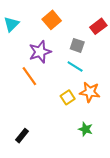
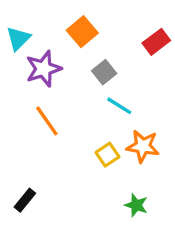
gray square: (77, 45) -> (104, 72), moved, turned 32
purple star: (40, 52) -> (43, 69), moved
black rectangle: (22, 136) -> (25, 200), moved

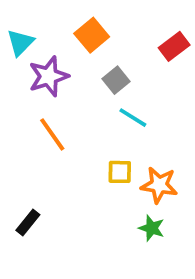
orange star: (143, 146) -> (159, 185), moved
yellow square: (107, 155) -> (120, 172), turned 35

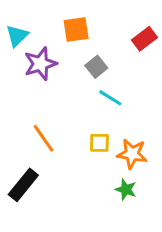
orange square: (92, 35) -> (76, 29), turned 32
orange line: (52, 134) -> (44, 138), moved
black rectangle: (28, 223) -> (23, 185), size x1.5

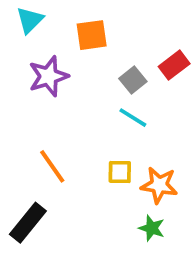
cyan triangle: (17, 36) -> (30, 20), moved
red rectangle: (144, 39) -> (174, 65), moved
gray square: (96, 67) -> (133, 80), moved

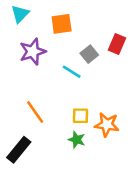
red rectangle: (174, 65) -> (117, 44), turned -30
cyan line: (133, 118) -> (72, 72), moved
green star: (152, 228) -> (77, 140), moved

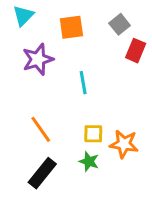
gray square: (89, 54) -> (120, 24), moved
cyan line: (72, 72) -> (83, 83), turned 48
black rectangle: (19, 150) -> (42, 173), moved

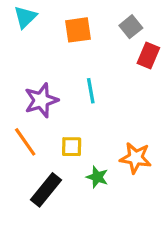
purple star: (38, 59) -> (41, 100), moved
orange line: (41, 129) -> (25, 142), moved
yellow square: (93, 134) -> (72, 147), moved

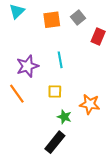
gray square: (131, 27) -> (78, 18), moved
yellow square: (72, 147) -> (55, 91), moved
black rectangle: (46, 190) -> (55, 142), moved

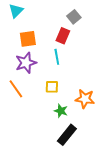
orange square: (52, 20) -> (28, 39), moved
red rectangle: (98, 37) -> (63, 36), moved
black rectangle: (55, 142) -> (67, 135), moved

